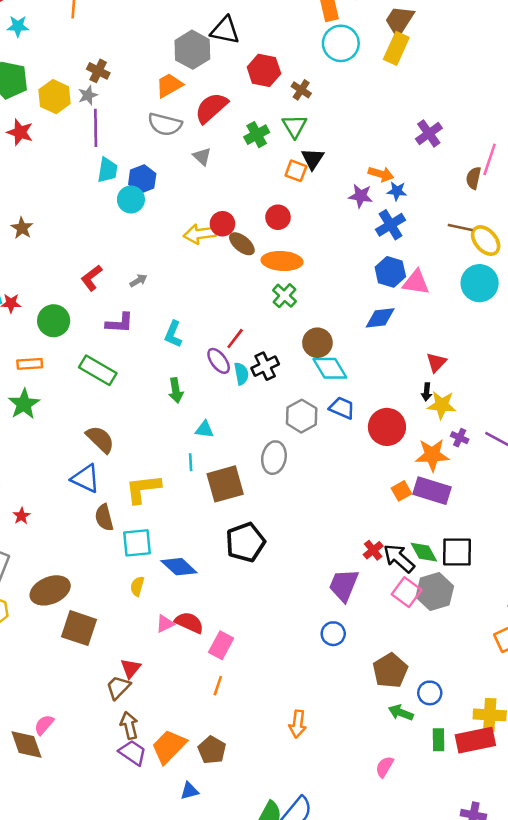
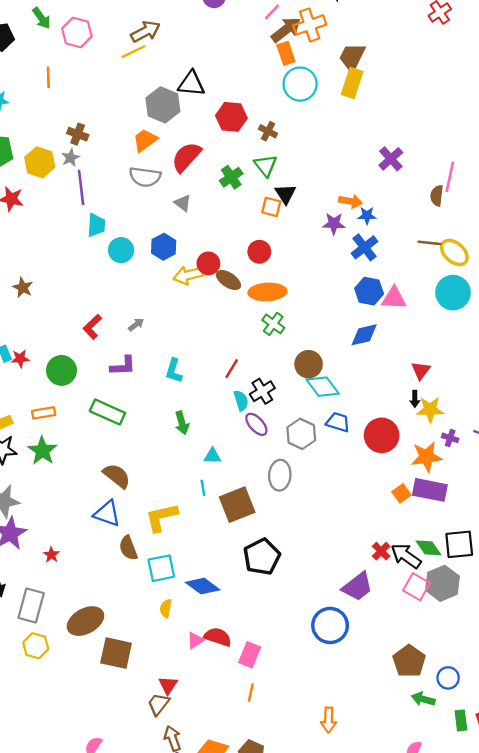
blue hexagon: (142, 179) -> (164, 247), moved
purple ellipse: (219, 361) -> (256, 424), moved
purple trapezoid: (344, 585) -> (357, 587), turned -144
blue circle: (333, 634) -> (330, 625), moved, size x1.6

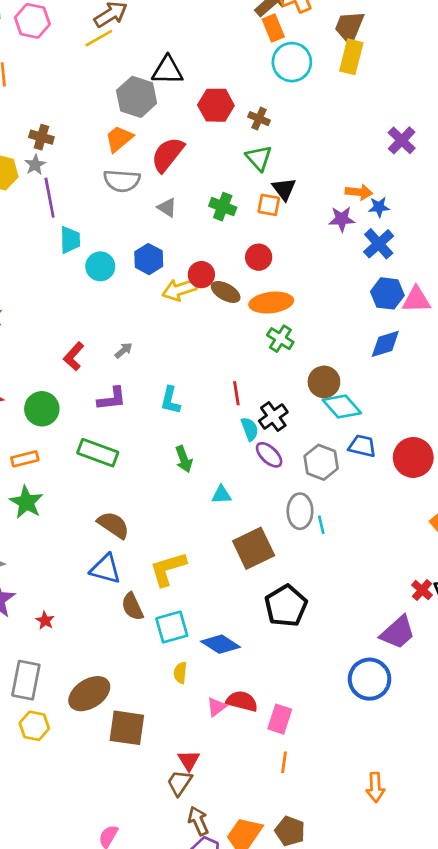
green cross: (231, 177) -> (223, 207), moved, turned -30
red line: (232, 369) -> (236, 393), turned -36
cyan line: (203, 488) -> (321, 525), moved

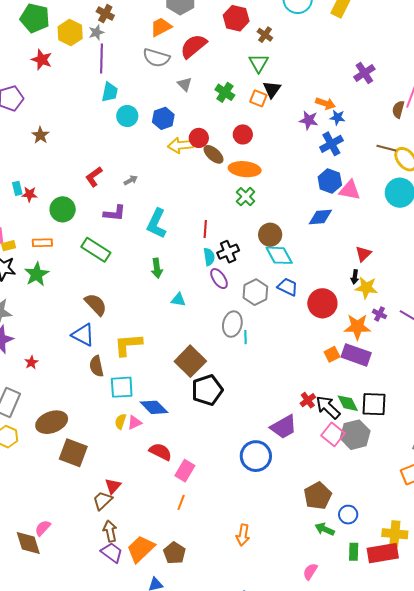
cyan L-shape: (170, 400) -> (157, 224), size x1.4
brown square: (254, 548) -> (190, 361), moved, turned -32
pink triangle: (217, 707) -> (135, 423), moved

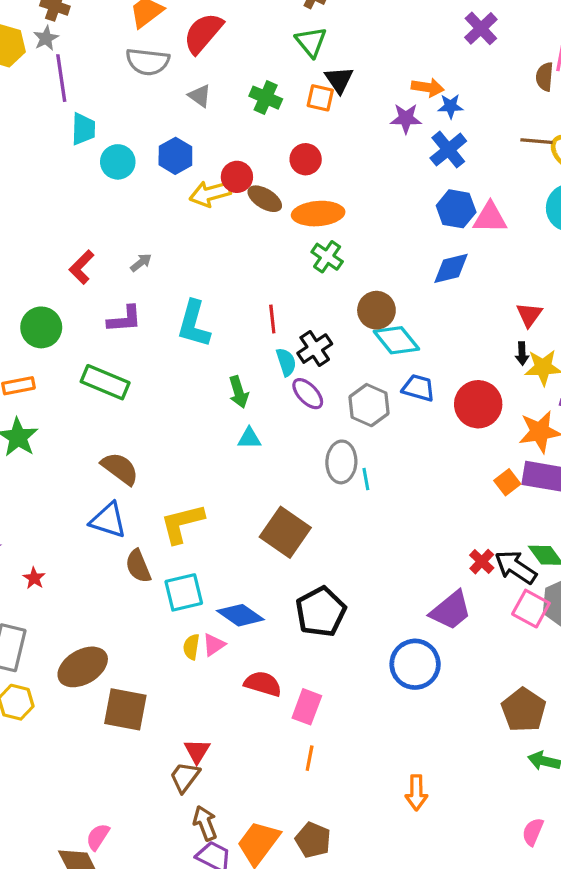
green arrow: (157, 268) -> (239, 392), moved
black pentagon: (207, 390) -> (321, 612), moved

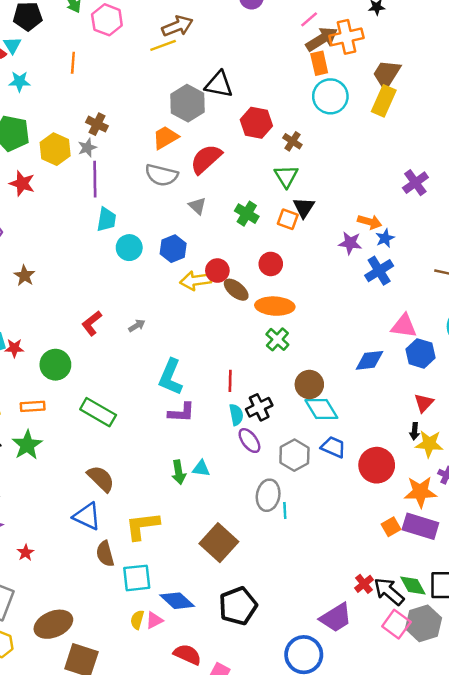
blue star: (451, 106) -> (385, 238), turned -30
blue hexagon: (456, 209) -> (420, 353), moved
purple L-shape: (125, 319) -> (181, 412), moved
green arrow: (239, 392) -> (179, 472), moved

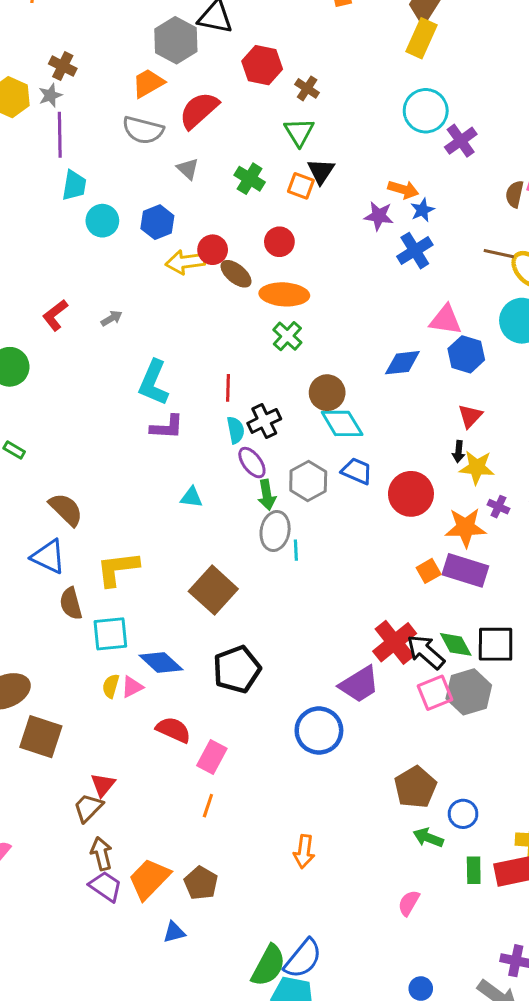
cyan circle: (330, 96) -> (426, 111), moved
green rectangle: (98, 412) -> (14, 450), moved, size x0.5
green arrow: (179, 472) -> (267, 495), moved
red cross: (364, 584) -> (395, 642), size x1.8
pink square: (396, 624) -> (435, 693), turned 32

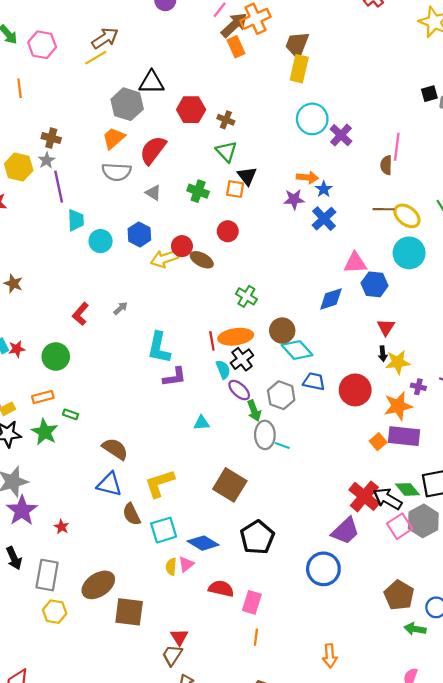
orange ellipse: (284, 294) -> (236, 337), moved
cyan line: (296, 550) -> (282, 445), turned -56

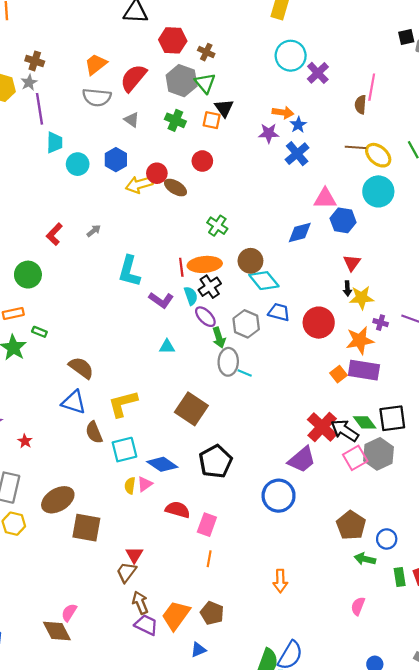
gray hexagon: (127, 104) -> (182, 81), moved
purple L-shape: (175, 377) -> (161, 300), moved, turned 40

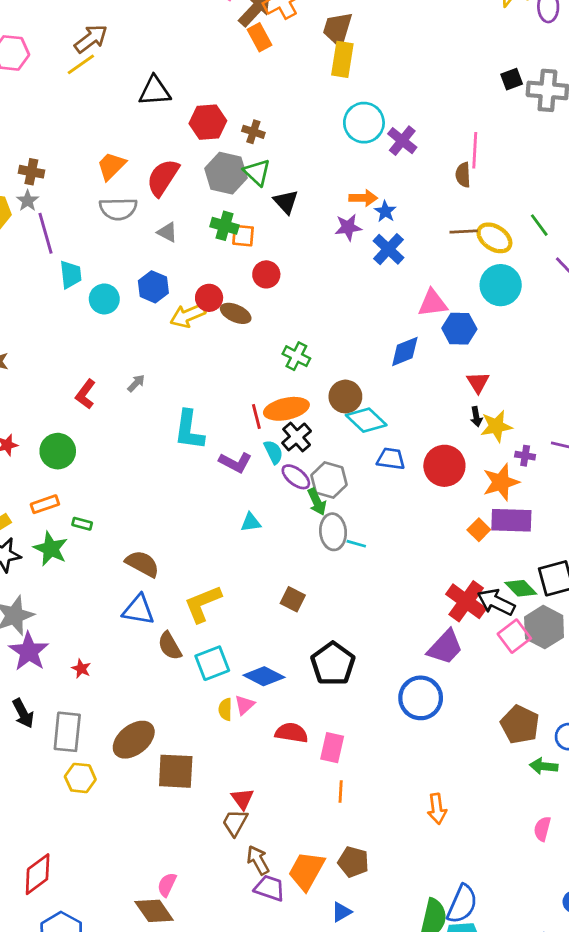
orange square: (212, 120) -> (243, 236), moved
gray hexagon: (246, 324) -> (329, 480), moved
brown square: (191, 409) -> (293, 599), size x0.6

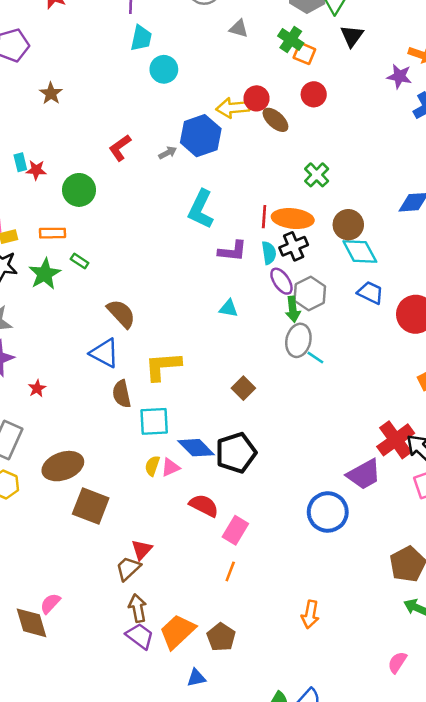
gray triangle: (167, 232) -> (239, 29), turned -30
blue hexagon: (153, 287) -> (201, 136), moved, size x1.4
purple L-shape: (235, 462) -> (232, 251), turned -40
black pentagon: (333, 664) -> (236, 453), moved

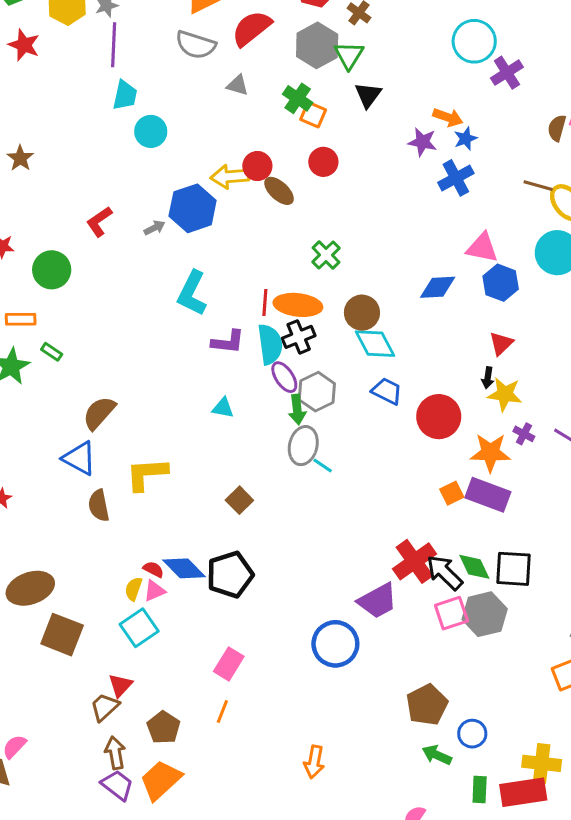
cyan semicircle: (269, 253) -> (270, 344), size x1.5
brown semicircle: (121, 314) -> (99, 413), turned -96
cyan square: (154, 421) -> (139, 628), moved, turned -32
red semicircle: (204, 506) -> (153, 569), moved, size x0.6
brown pentagon: (221, 637) -> (163, 727), moved

